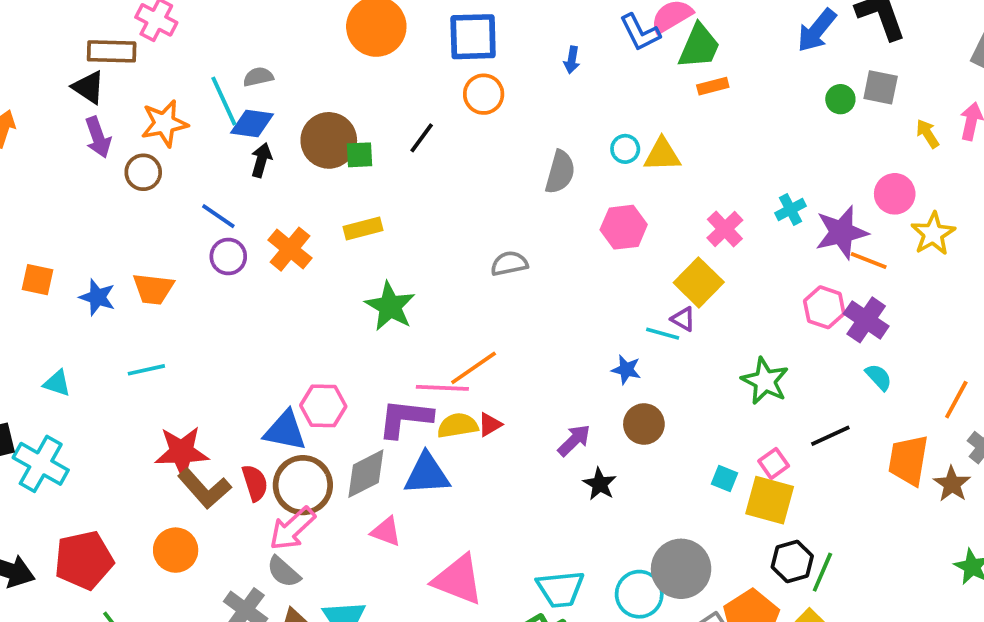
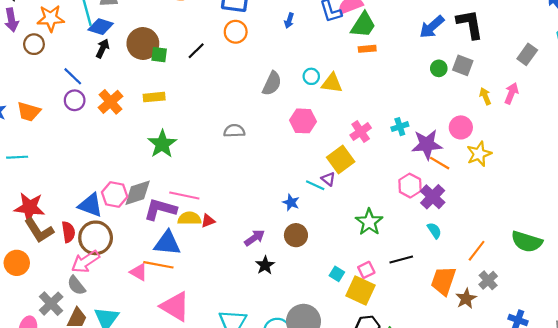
orange line: (474, 368) -> (158, 265), moved, turned 36
gray diamond: (366, 474) -> (138, 193), moved

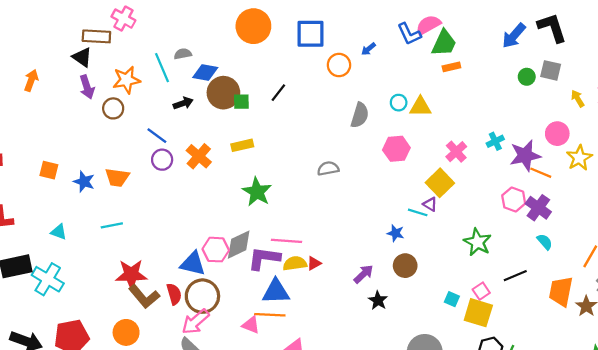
blue arrow: (289, 21) -> (368, 49), turned 40
blue diamond: (101, 27) -> (205, 72), moved
orange circle: (236, 32) -> (339, 65), moved
black arrow: (103, 48) -> (183, 103), turned 54

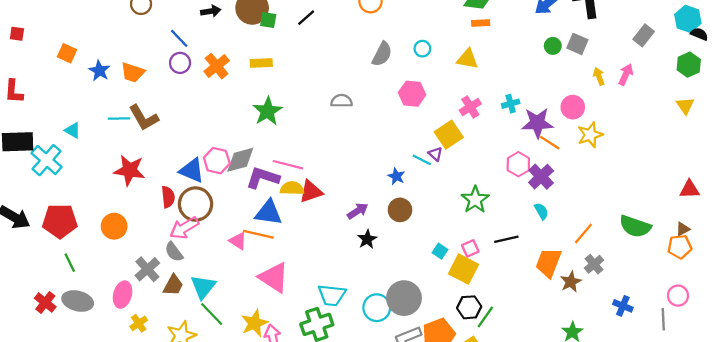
yellow triangle: (420, 107) -> (467, 59), moved
cyan triangle: (59, 232) -> (73, 130), moved
red triangle: (314, 263) -> (311, 192), size x1.6
brown L-shape: (144, 297) -> (144, 118), moved

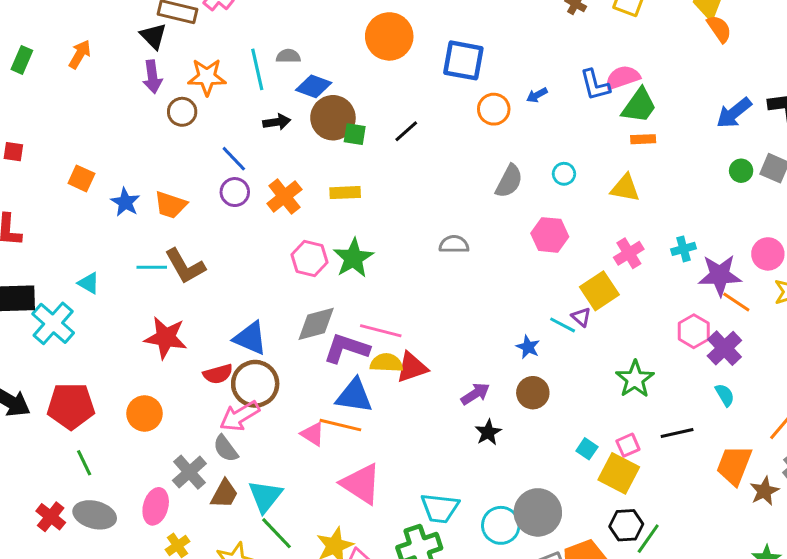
pink hexagon: (217, 161) -> (309, 258), moved
red semicircle: (168, 197) -> (218, 374), turned 80

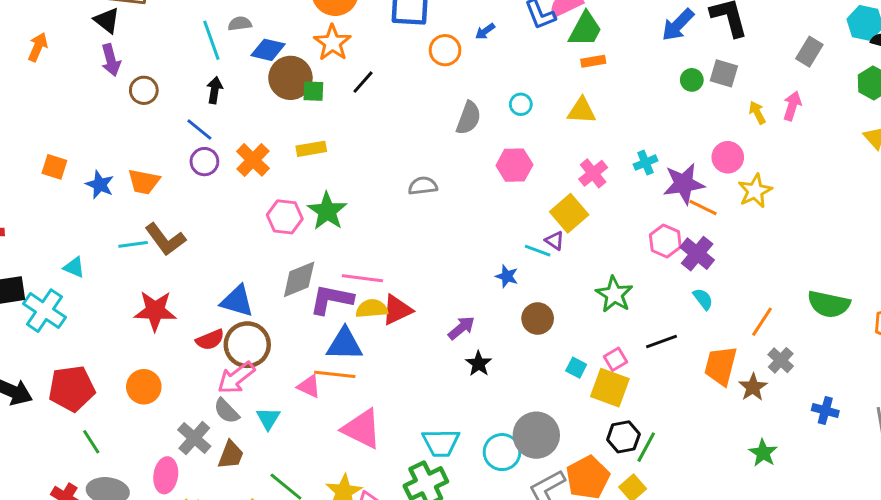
orange star: (207, 77) -> (332, 43), moved, turned -30
black arrow: (277, 122) -> (215, 90), moved, turned -65
brown circle: (533, 393) -> (538, 319), moved
cyan triangle: (265, 496) -> (268, 419), moved, size x0.7

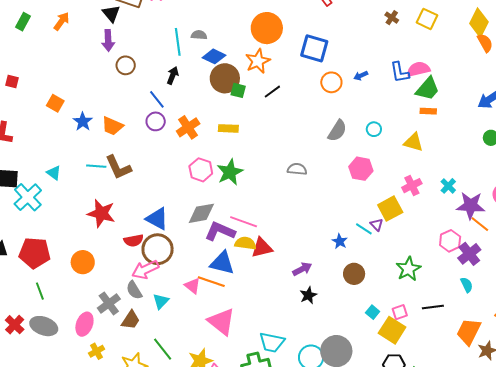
cyan cross: (646, 163) -> (448, 186), turned -35

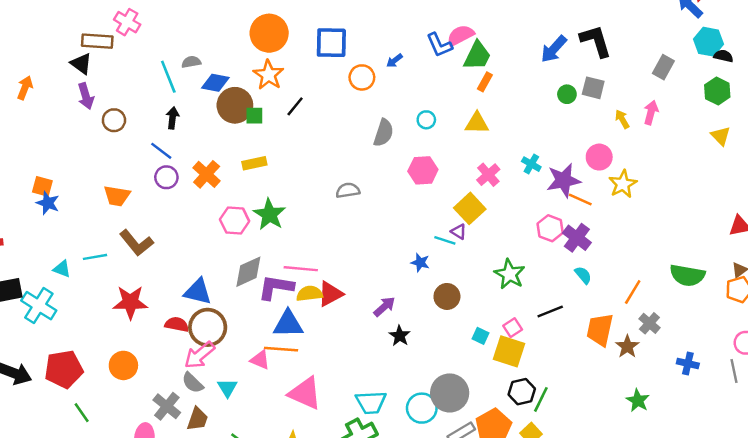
orange rectangle: (428, 111) -> (485, 82), turned -49
blue star: (83, 122) -> (48, 203), moved
cyan line: (96, 166) -> (95, 257), moved
red semicircle: (134, 241) -> (177, 324), turned -144

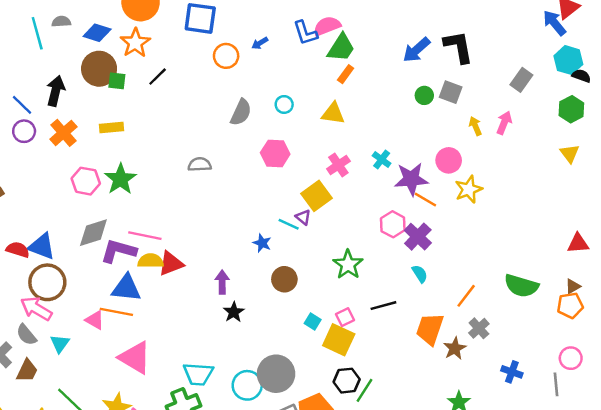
blue diamond: (215, 83) -> (97, 33), moved
black arrow: (173, 118) -> (56, 91), moved, size x1.4
purple arrow: (384, 307) -> (222, 282), turned -55
red semicircle: (177, 324) -> (18, 250), moved
pink arrow: (199, 355) -> (36, 309), turned 64

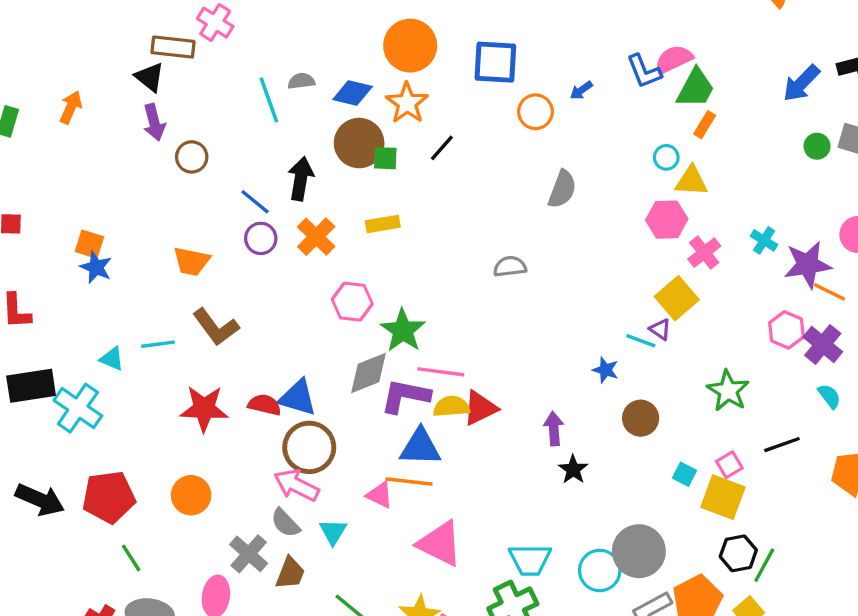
cyan circle: (284, 104) -> (666, 157), moved
pink hexagon: (275, 153) -> (667, 220), moved
green star: (120, 179) -> (403, 330), moved

